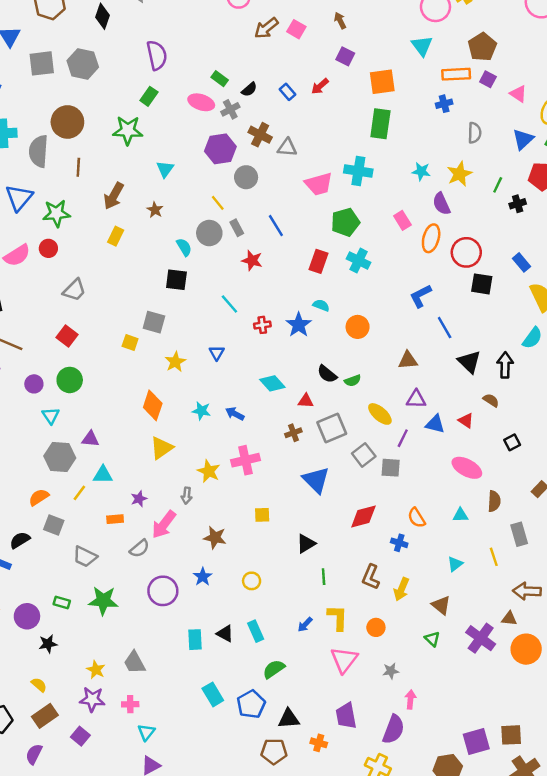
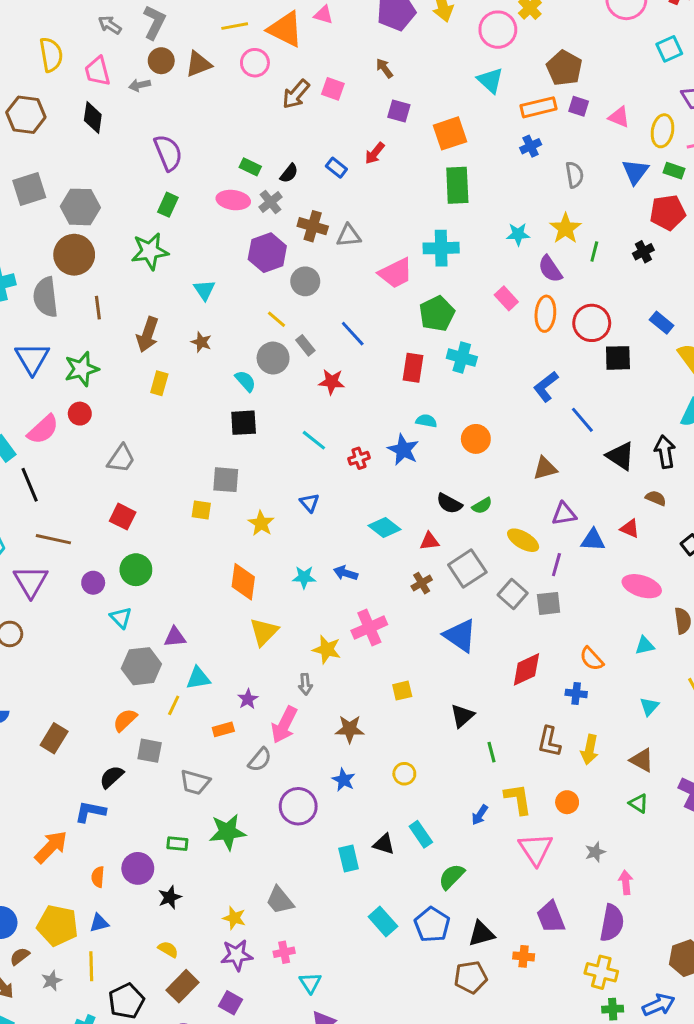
gray hexagon: (83, 64) -> (80, 207), moved
green line: (498, 185) -> (594, 251), moved

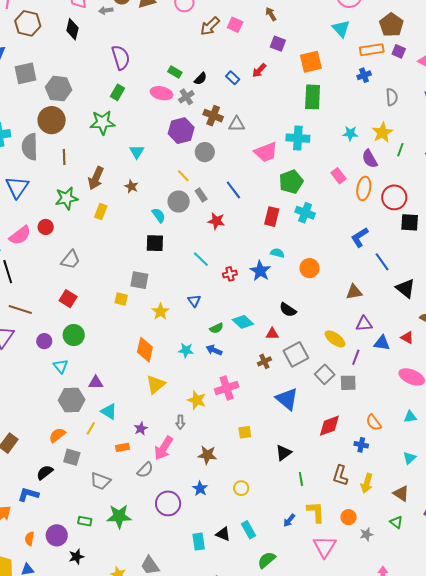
green star: (82, 369) -> (67, 198), moved
green semicircle: (482, 506) -> (216, 328), moved
cyan triangle: (198, 678) -> (109, 411), turned 36
gray star: (595, 852) -> (366, 534), moved

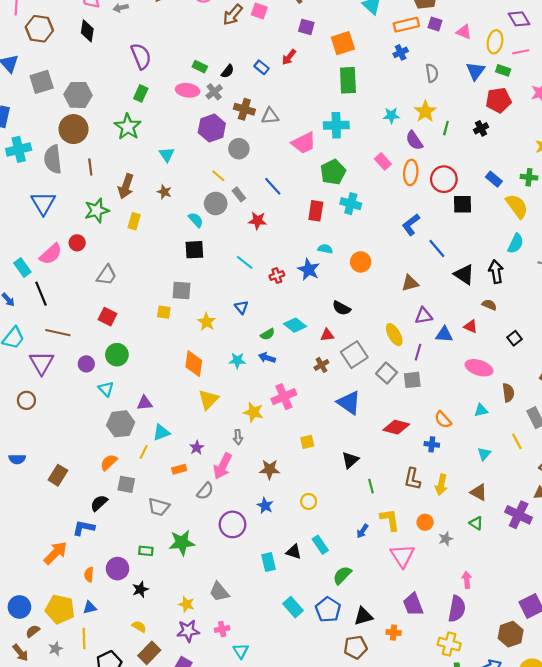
green star: (102, 122) -> (128, 127), turned -30
yellow ellipse: (335, 339) -> (394, 335), turned 30
cyan triangle: (109, 411) -> (161, 432), turned -48
red diamond: (329, 426) -> (396, 427), turned 40

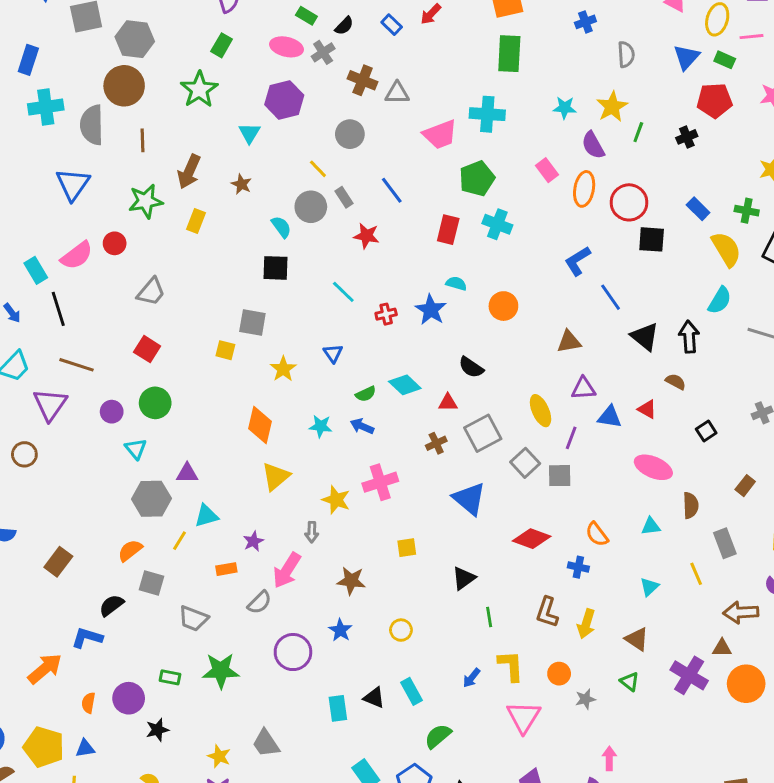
purple hexagon: (212, 128) -> (284, 100), moved

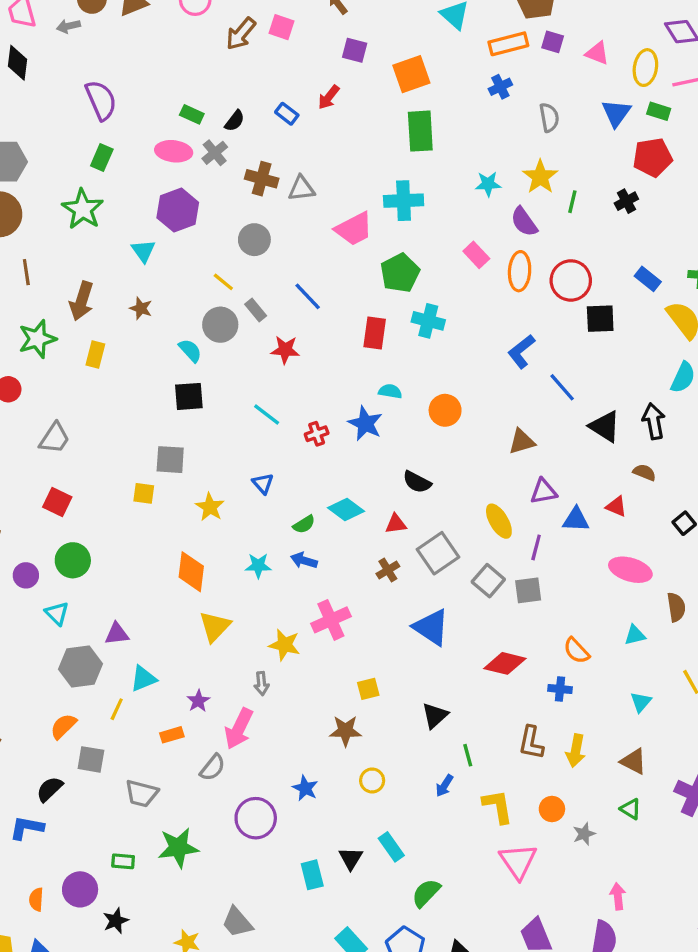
brown star: (351, 581) -> (345, 731), moved
blue arrow: (472, 678) -> (444, 786), moved
black triangle: (374, 698) -> (351, 858), turned 45

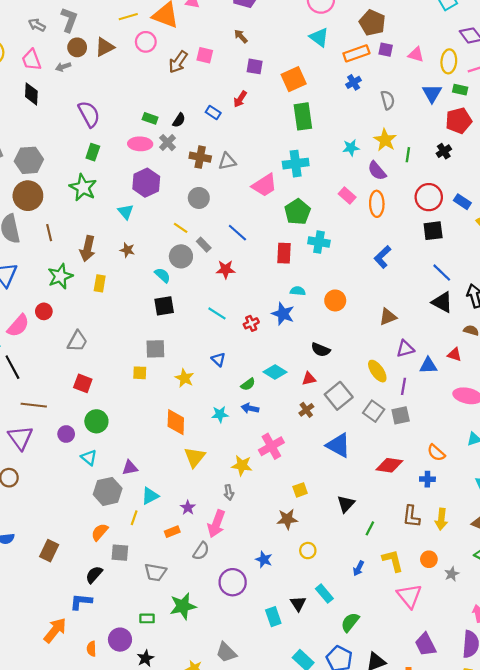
red circle: (571, 280) -> (429, 197), moved
blue line: (562, 387) -> (442, 273), moved
green line: (468, 755) -> (370, 528), turned 48
blue arrow: (444, 786) -> (359, 568), moved

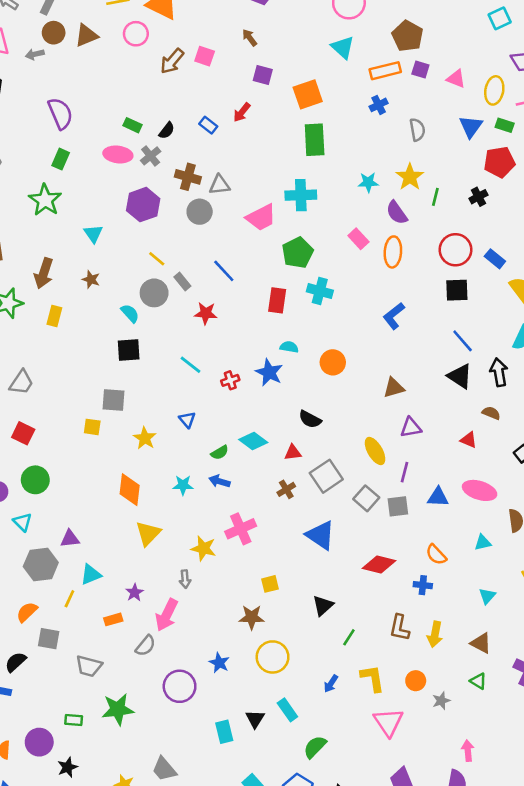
purple hexagon: (146, 183) -> (143, 205), moved
gray circle: (199, 198) -> (200, 212), moved
blue triangle: (428, 366) -> (438, 497), moved
yellow circle: (308, 551) -> (273, 657), size x1.6

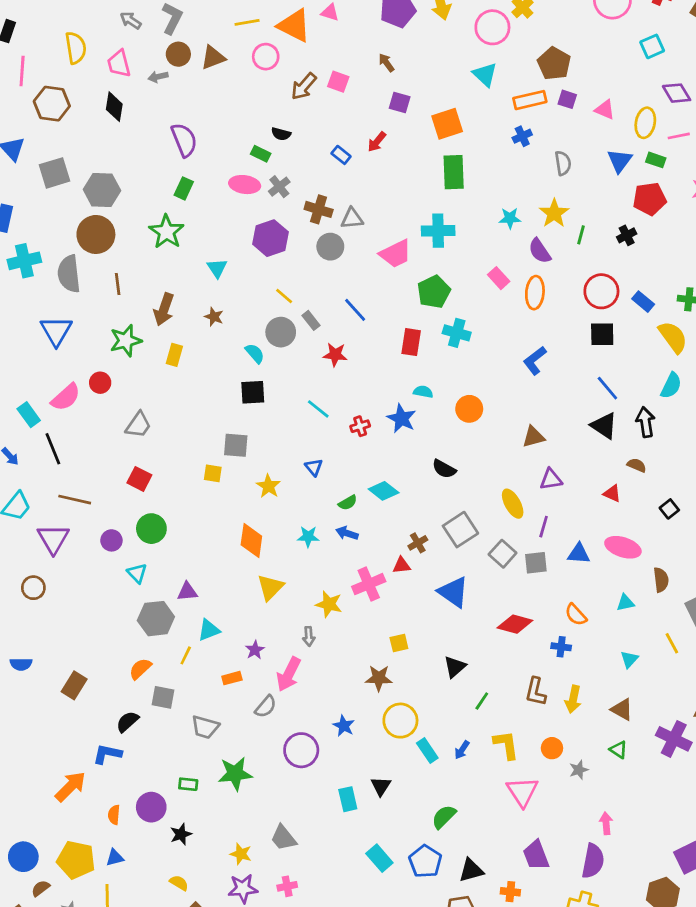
black semicircle: (167, 131) -> (281, 134), moved, turned 66
red triangle: (293, 453) -> (402, 565), moved
cyan rectangle: (287, 710) -> (427, 751), moved

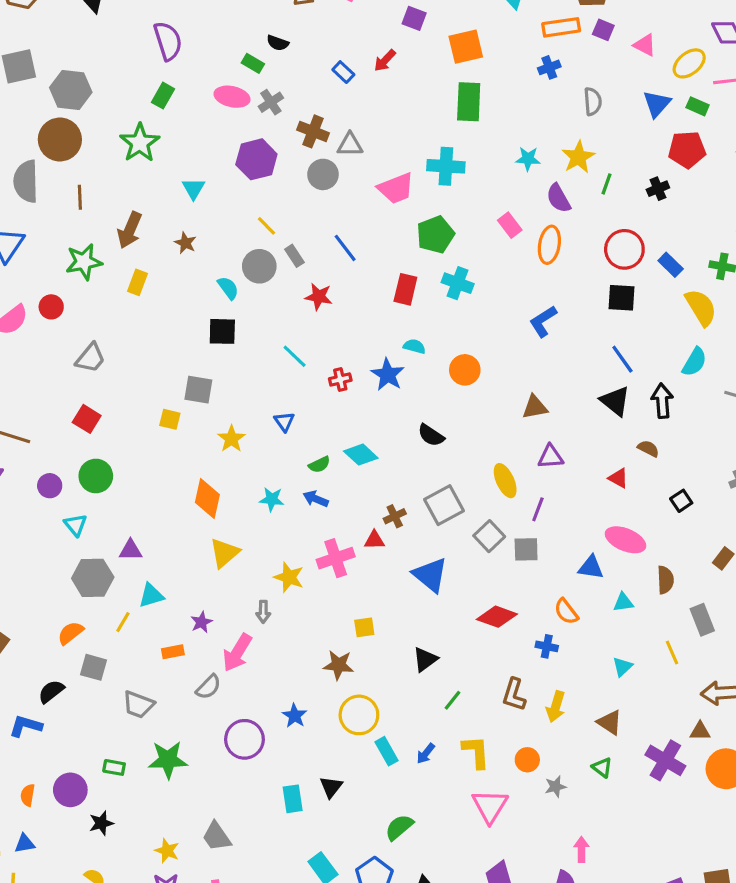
yellow ellipse: (645, 123) -> (689, 63), turned 36
blue triangle: (579, 554) -> (591, 567), moved

